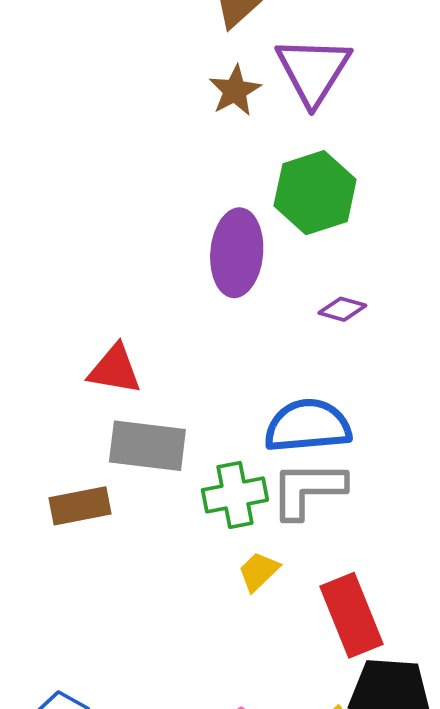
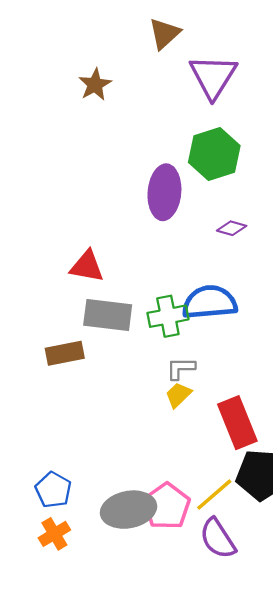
brown star: (235, 91) -> (95, 85), moved
gray L-shape: (308, 490) -> (181, 368), moved, size x0.6
green cross: (235, 495) -> (168, 316), moved

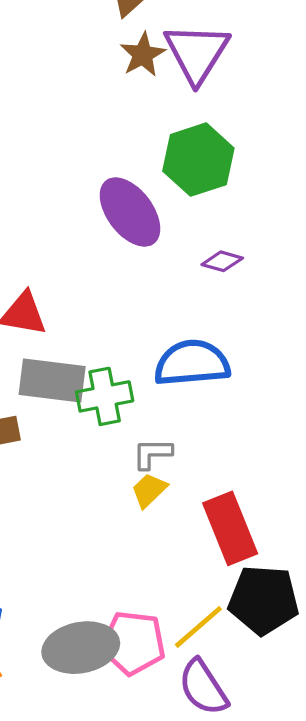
brown star: (95, 85) -> (143, 55), moved
purple ellipse: (164, 192) -> (130, 212), turned -42
green cross: (168, 316) -> (105, 396), moved
pink pentagon: (167, 506) -> (133, 643), turned -30

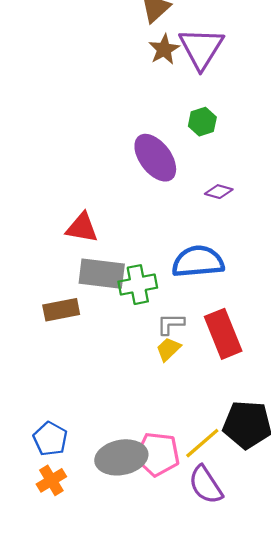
green hexagon: (198, 160) -> (202, 122), size x0.6
red rectangle: (230, 528) -> (223, 334), moved

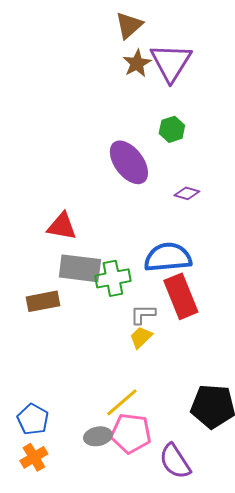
red rectangle: (223, 334) -> (181, 296), moved
yellow line: (202, 443) -> (122, 402), moved
gray ellipse: (121, 457) -> (98, 436), size x0.6

